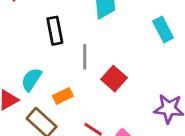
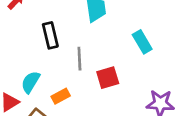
cyan rectangle: (163, 30) -> (142, 42), moved
red square: (114, 79) -> (108, 78), turned 35

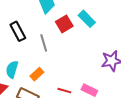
red square: (108, 78) -> (64, 24), moved

